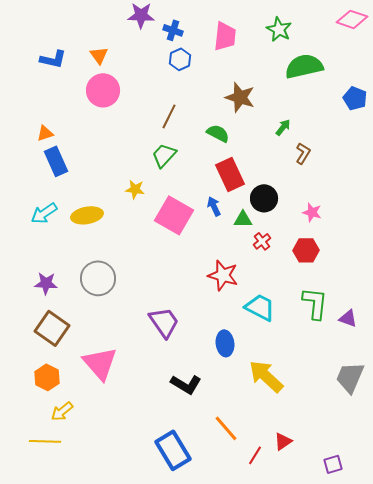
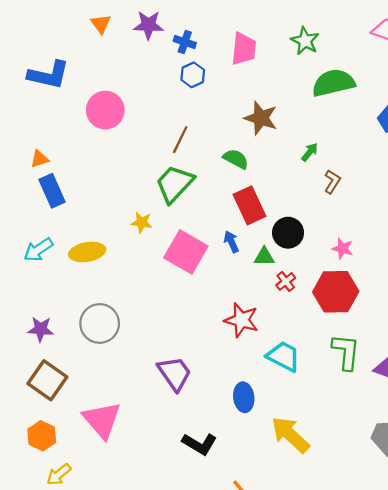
orange triangle: (99, 55) -> (101, 24), moved
blue L-shape: (53, 59) -> (49, 75), size x1.4
green trapezoid: (164, 155) -> (175, 184), size x1.4
red hexagon: (306, 250) -> (336, 292), size x1.5

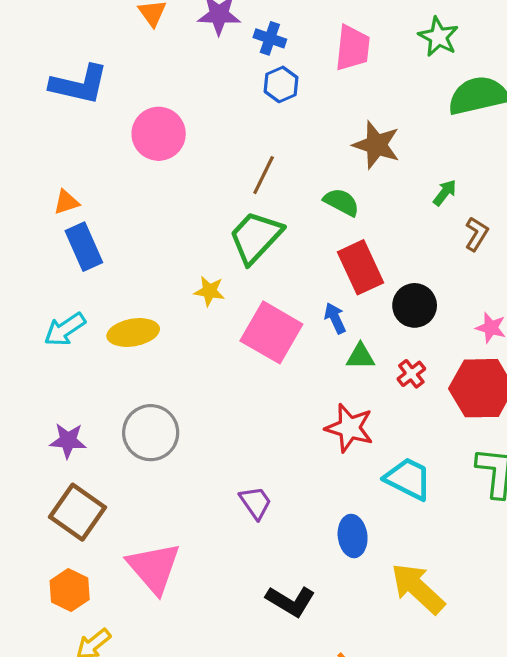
green triangle: (264, 257) -> (360, 356), moved
purple trapezoid: (175, 373) -> (256, 503), size x0.7

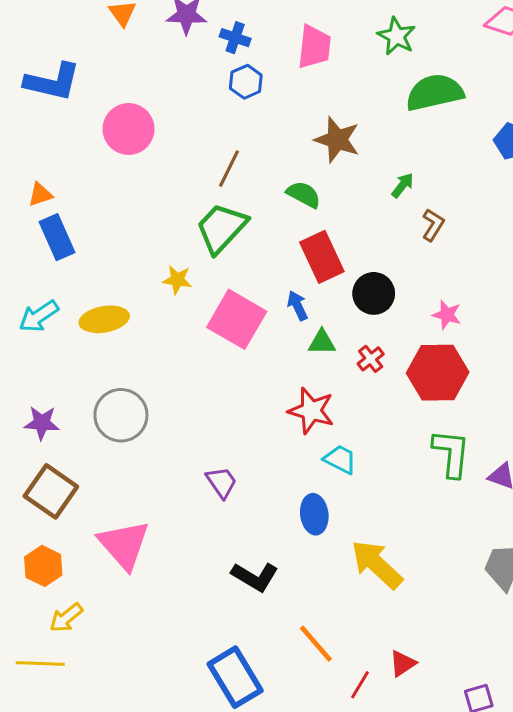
cyan trapezoid: (408, 479) -> (340, 459), moved, size x0.7

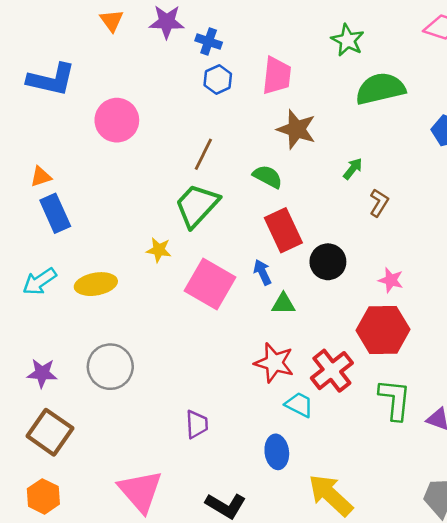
pink trapezoid: (314, 47) -> (277, 76), moved
red cross: (371, 359) -> (332, 371), moved, size x1.8
purple trapezoid: (221, 482) -> (197, 424), turned 32
pink triangle: (124, 545) -> (140, 491), moved

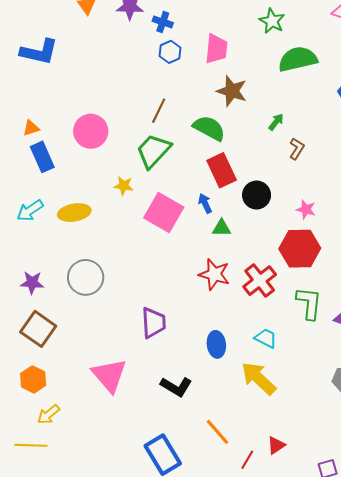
pink circle: (117, 120) -> (91, 131), moved
green semicircle: (268, 177) -> (209, 128), size x1.4
cyan trapezoid: (299, 405) -> (266, 338), moved
purple trapezoid: (197, 424) -> (154, 323), size x1.4

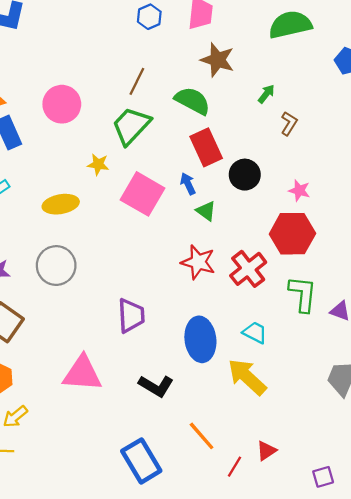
yellow ellipse: (74, 213) -> (61, 204), moved
green triangle: (222, 228) -> (206, 211), turned 36
blue ellipse: (216, 344) -> (200, 339), size x1.5
pink triangle: (109, 375) -> (82, 373), turned -45

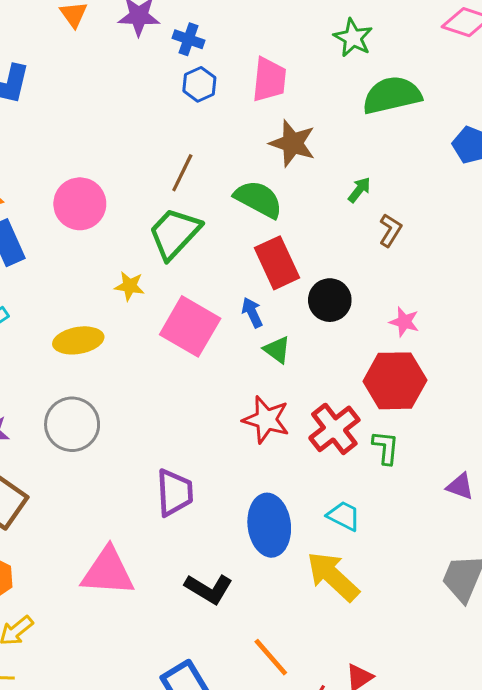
green L-shape: (303, 294) -> (386, 448), moved, size x0.7

